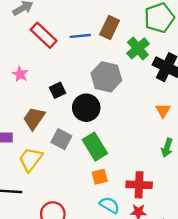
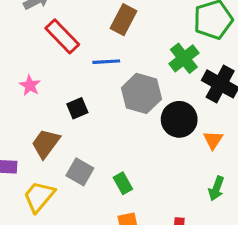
brown rectangle: (110, 27) -> (124, 20), moved
blue line: (80, 36) -> (106, 62), moved
black circle: (86, 108) -> (179, 119), moved
green rectangle: (95, 147) -> (123, 183), size x0.6

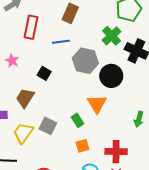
red rectangle: (62, 36) -> (31, 27), turned 60
black square: (77, 108) -> (44, 73), turned -32
orange triangle: (213, 140) -> (97, 104), moved, size x1.5
gray square: (80, 172) -> (48, 126), moved

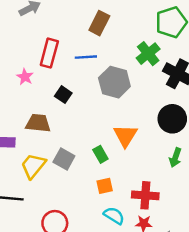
red rectangle: (31, 27) -> (49, 53), moved
black circle: (111, 76) -> (172, 119), moved
brown trapezoid: (25, 98) -> (38, 123), turned 60

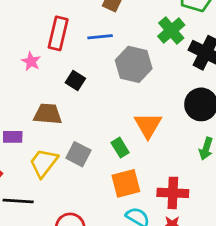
orange square: (105, 186) -> (126, 183), size x1.5

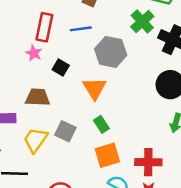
pink star: (31, 61) -> (34, 53), moved
orange triangle: (148, 125) -> (94, 88), moved

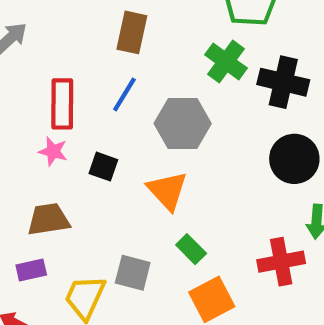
blue line: (81, 29) -> (124, 94), turned -40
brown trapezoid: (38, 97) -> (48, 219), moved
red cross: (148, 162) -> (281, 262), moved

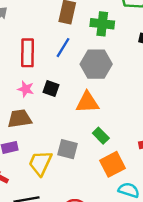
green cross: (226, 61) -> (102, 24), moved, turned -30
pink star: (53, 151) -> (26, 89), moved
orange triangle: (167, 191) -> (87, 102), turned -50

